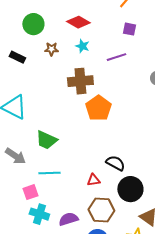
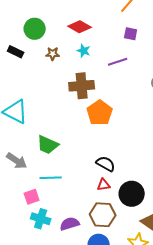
black rectangle: (17, 57) -> (16, 52), moved
black semicircle: (115, 163) -> (106, 164), moved
red triangle: (93, 180) -> (104, 185), moved

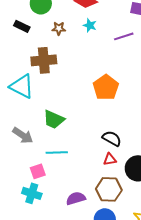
brown cross: (82, 86) -> (44, 60), moved
cyan cross: (41, 219) -> (32, 193), moved

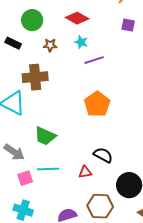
purple line: (124, 36) -> (94, 60), moved
red triangle: (110, 159) -> (85, 172), moved
pink square: (38, 171) -> (25, 178), moved

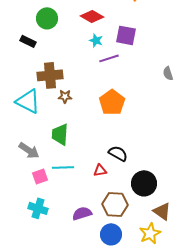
purple square: (128, 25) -> (126, 35), moved, size x1.5
brown star: (50, 45) -> (65, 96), moved
green trapezoid: (45, 136) -> (60, 134), turned 70

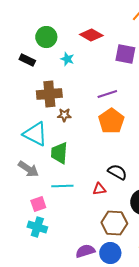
cyan star: (96, 40) -> (67, 59), moved
purple line: (109, 58) -> (107, 94), moved
cyan triangle: (28, 101) -> (35, 134), moved
pink square: (40, 176) -> (38, 204), moved
purple semicircle: (82, 213) -> (85, 251), moved

